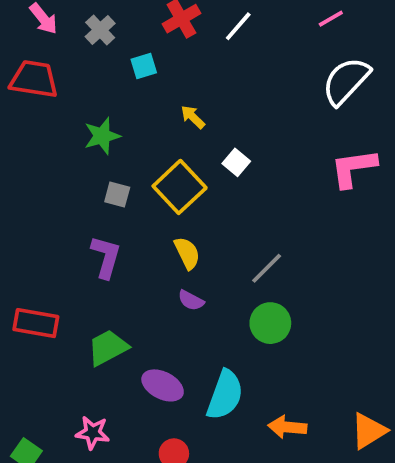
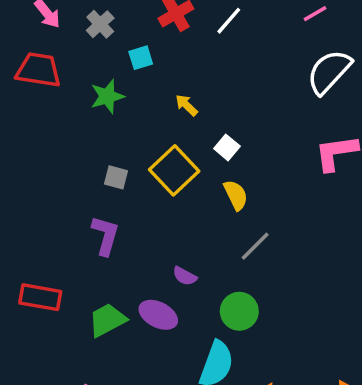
green star: (102, 136) -> (107, 96), moved
yellow semicircle: (187, 253) -> (236, 195), moved
green circle: (270, 323) -> (239, 311), moved
purple ellipse: (163, 385) -> (158, 315), moved

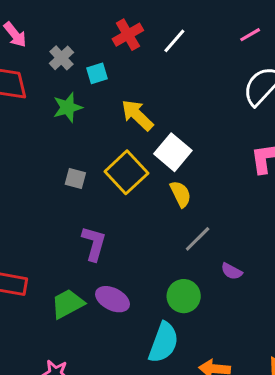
gray cross: (100, 24) -> (61, 58), moved
yellow arrow: (186, 105) -> (137, 115), size x1.6
white square: (227, 147) -> (173, 152), size x1.6
purple L-shape: (105, 236) -> (94, 243), moved
purple semicircle: (185, 276) -> (232, 271), moved

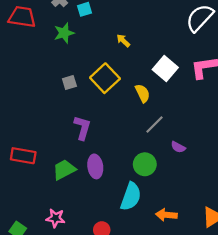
yellow arrow: (137, 115) -> (123, 41), moved, size x0.6
white square: (173, 152) -> (165, 69), moved
gray square: (75, 179) -> (69, 82), turned -32
purple ellipse: (112, 299) -> (95, 166), turned 55

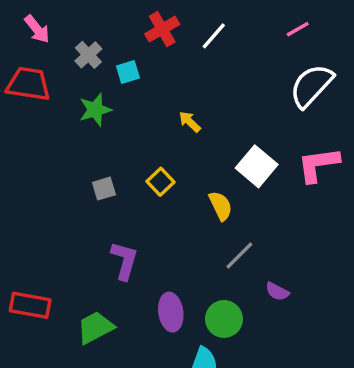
yellow square: (105, 78) -> (160, 182), size x0.6
purple ellipse: (95, 166) -> (171, 312), moved

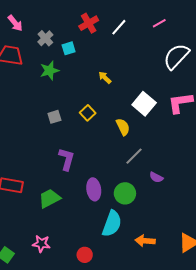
pink line: (298, 29) -> (159, 23), moved

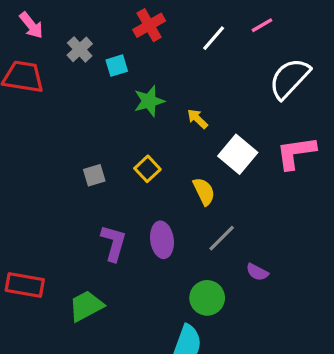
white line: (119, 27) -> (214, 38), moved
green star: (49, 71) -> (149, 101), moved
yellow arrow: (105, 78) -> (197, 119), moved
purple ellipse: (94, 189) -> (162, 240), moved

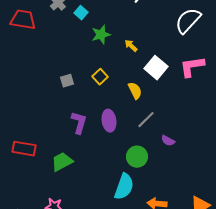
cyan square: (117, 66) -> (81, 13), turned -32

